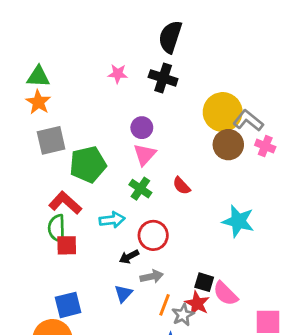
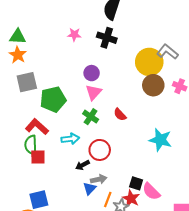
gray L-shape: (248, 121) -> (167, 52), moved
blue triangle: (123, 294) -> (90, 188), moved

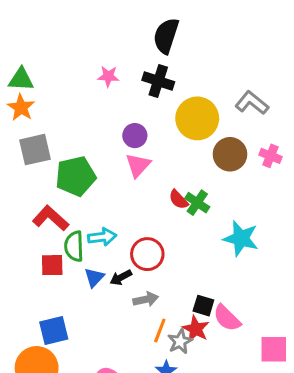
yellow circle: (149, 62) -> (197, 118), moved
green cross: (91, 117) -> (197, 203), moved
green semicircle: (31, 145) -> (74, 246), moved
blue triangle: (90, 188) -> (94, 277), moved

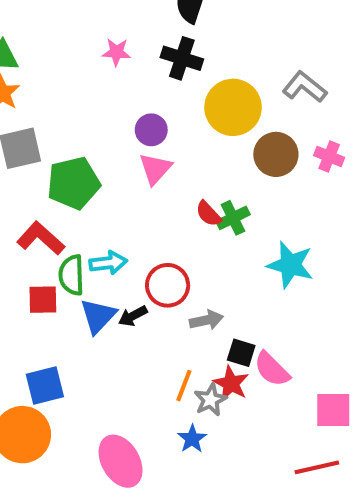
green cross: (197, 203) -> (233, 218), turned 30
blue triangle: (94, 277) -> (98, 316), size x1.4
gray arrow: (146, 299) -> (206, 320), moved

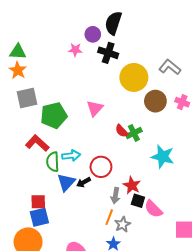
purple circle: (151, 130) -> (93, 34), moved
red square: (43, 300) -> (38, 202), moved
gray arrow: (206, 320) -> (115, 196), moved, turned 112
red star: (231, 383) -> (132, 185), moved

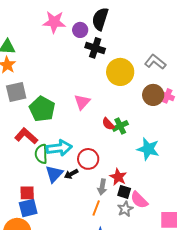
pink star: (75, 50) -> (54, 22), moved, size x1.6
brown circle: (155, 101) -> (153, 95), moved
green pentagon: (54, 115) -> (42, 109), turned -30
cyan arrow: (71, 156) -> (59, 148), size x1.4
gray star: (123, 224) -> (125, 209), moved

